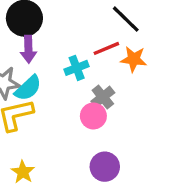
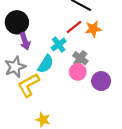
cyan semicircle: (28, 88) -> (46, 64), moved
purple circle: (105, 167) -> (101, 81), moved

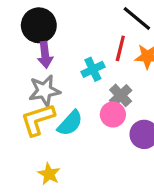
red line: (74, 27) -> (120, 48), turned -49
cyan semicircle: (46, 64) -> (70, 123), moved
gray star: (15, 67) -> (44, 91), moved

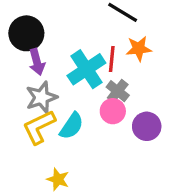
red line: (120, 48) -> (112, 59), moved
cyan cross: (93, 69) -> (86, 69), size x1.6

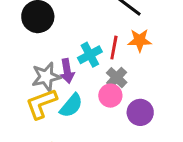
purple arrow: (37, 62) -> (67, 71), moved
cyan cross: (86, 69) -> (90, 55), size x0.7

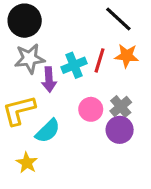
gray star: (46, 77) -> (30, 59), moved
gray cross: (117, 78) -> (121, 107), moved
cyan semicircle: (71, 106) -> (48, 131), moved

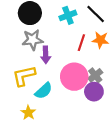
cyan cross: (74, 65) -> (68, 15), moved
pink circle: (91, 109) -> (74, 77), size x1.6

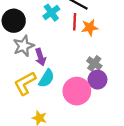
red line: (81, 43) -> (75, 22), moved
pink circle: (74, 77) -> (77, 91), moved
cyan semicircle: (44, 91) -> (46, 78), moved

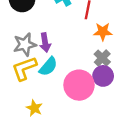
orange star: (90, 28) -> (103, 32), moved
gray star: (24, 46) -> (25, 45), moved

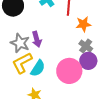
gray star: (25, 45) -> (20, 43), turned -30
cyan semicircle: (48, 67) -> (38, 68), moved

